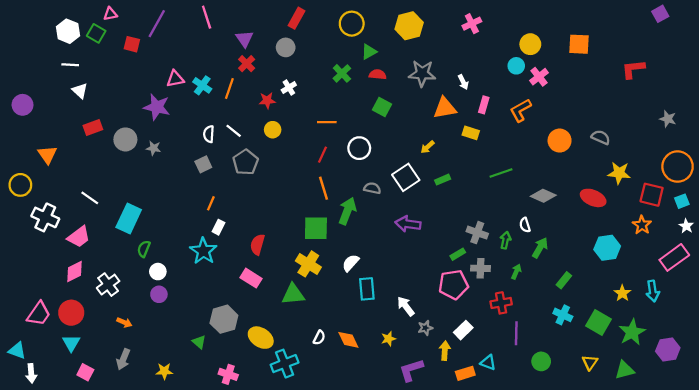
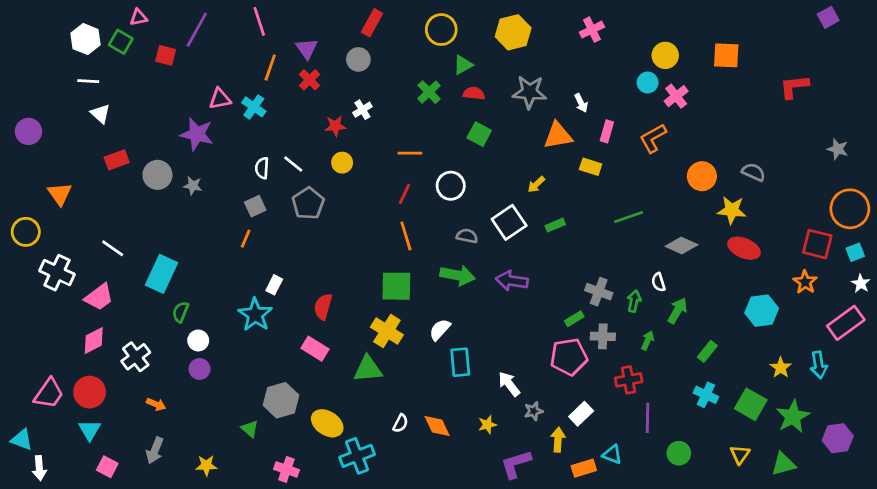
orange line: (229, 89) -> (270, 68), moved
yellow star: (619, 173) -> (732, 210), moved
orange line: (211, 203) -> (246, 239), moved
green arrow: (347, 211) -> (458, 275), moved, turned 80

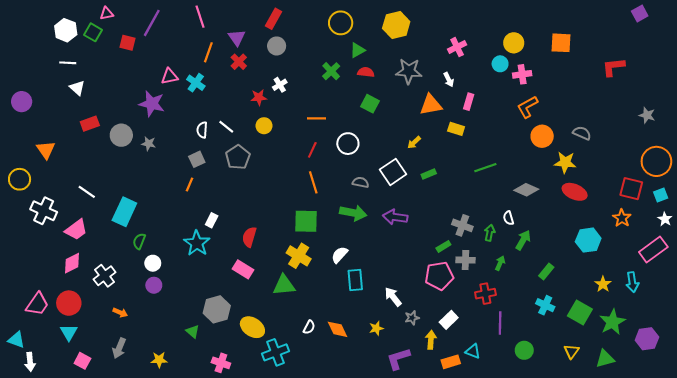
red rectangle: (372, 23) -> (273, 19), moved
pink cross: (592, 30) -> (457, 47), moved
pink cross: (676, 96) -> (522, 74), turned 30
orange L-shape: (653, 138) -> (527, 107), moved

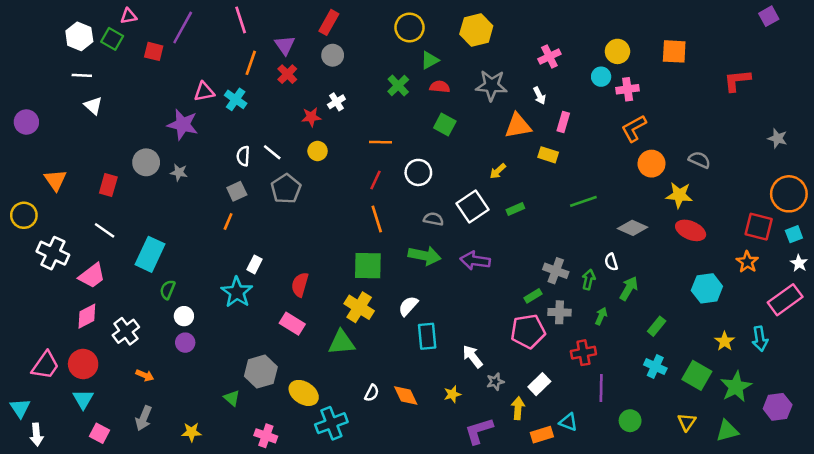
red rectangle: (90, 124) -> (108, 185), moved, turned -54
cyan triangle: (16, 340) -> (20, 408), turned 36

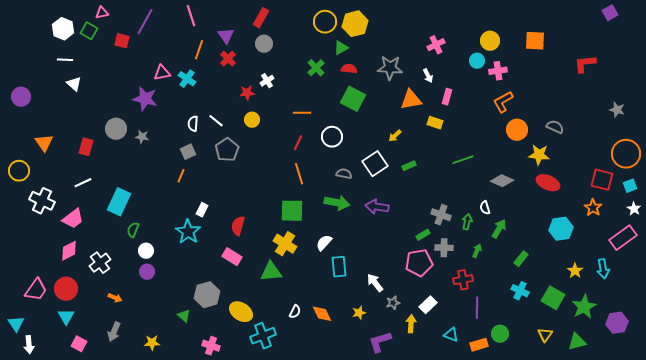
yellow hexagon: (476, 30) -> (355, 24), moved
green square: (445, 125) -> (353, 99), size x1.4
white line: (105, 230) -> (83, 183), turned -60
orange rectangle: (542, 435) -> (479, 345), moved

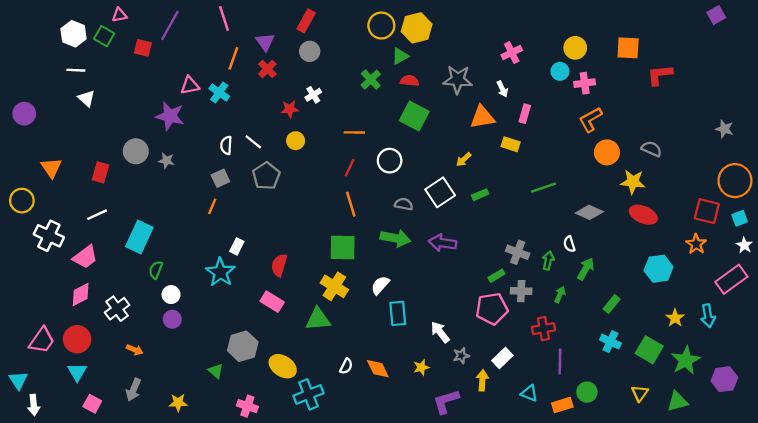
red L-shape: (585, 64) -> (660, 75), moved

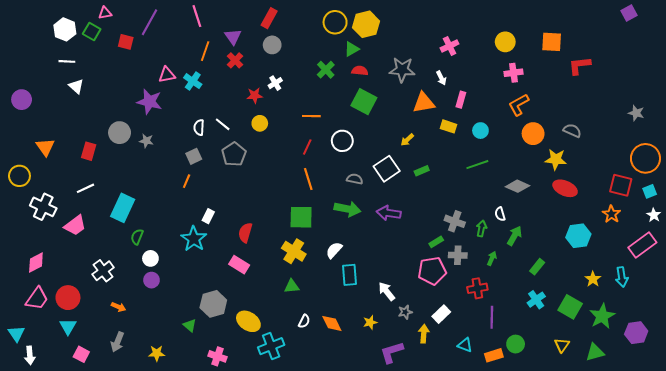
cyan circle: (560, 71) -> (480, 131), moved
pink diamond: (81, 295) -> (36, 263), moved
green triangle: (318, 319) -> (292, 286), moved, size x0.7
cyan cross: (610, 342) -> (536, 300), turned 30

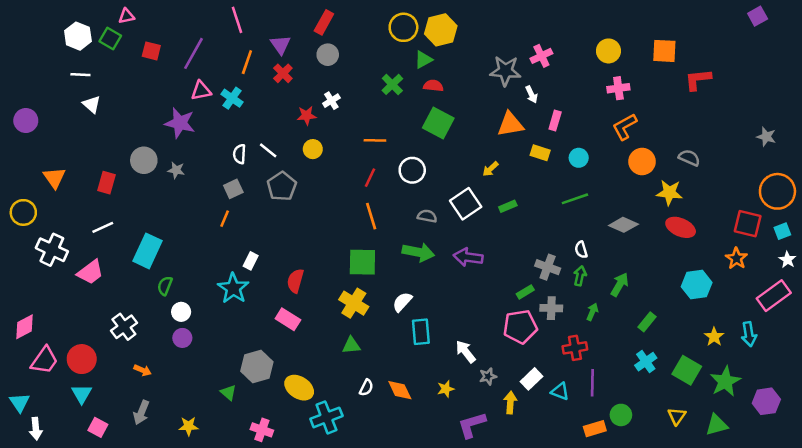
purple line: (149, 22) -> (194, 53), moved
gray star: (402, 70) -> (505, 71), moved
white semicircle: (500, 214) -> (581, 250), moved
pink diamond: (36, 263) -> (25, 327), moved
cyan triangle: (465, 345) -> (560, 391), moved

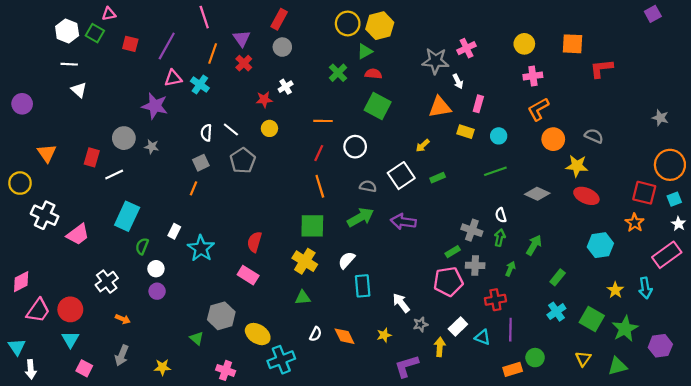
white line: (103, 227) -> (114, 174), moved
green arrow: (418, 252) -> (360, 217), turned -40
white rectangle: (251, 261) -> (174, 231), moved

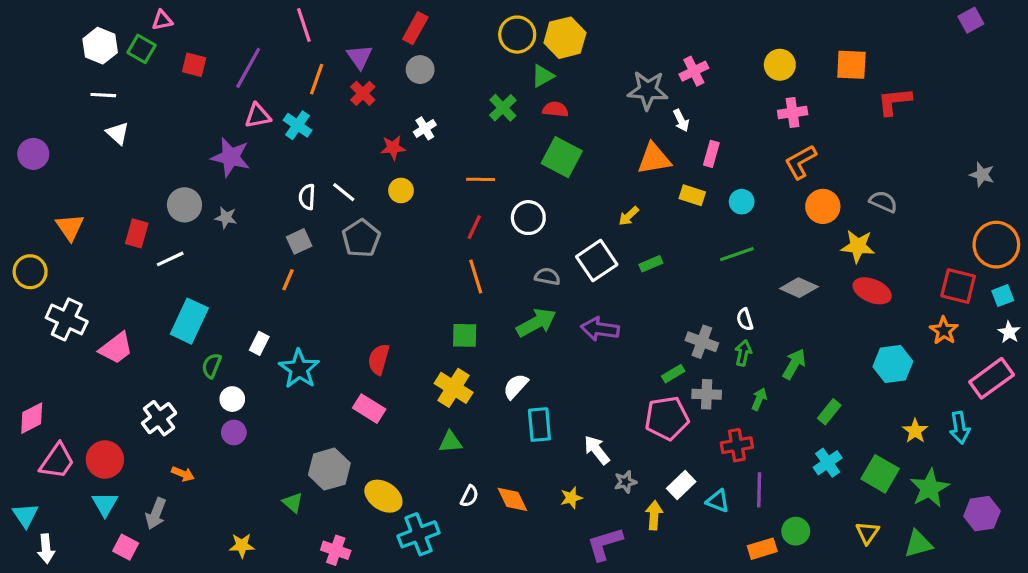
green square: (312, 226) -> (465, 335), size x0.7
gray arrow: (122, 355) -> (156, 514), moved

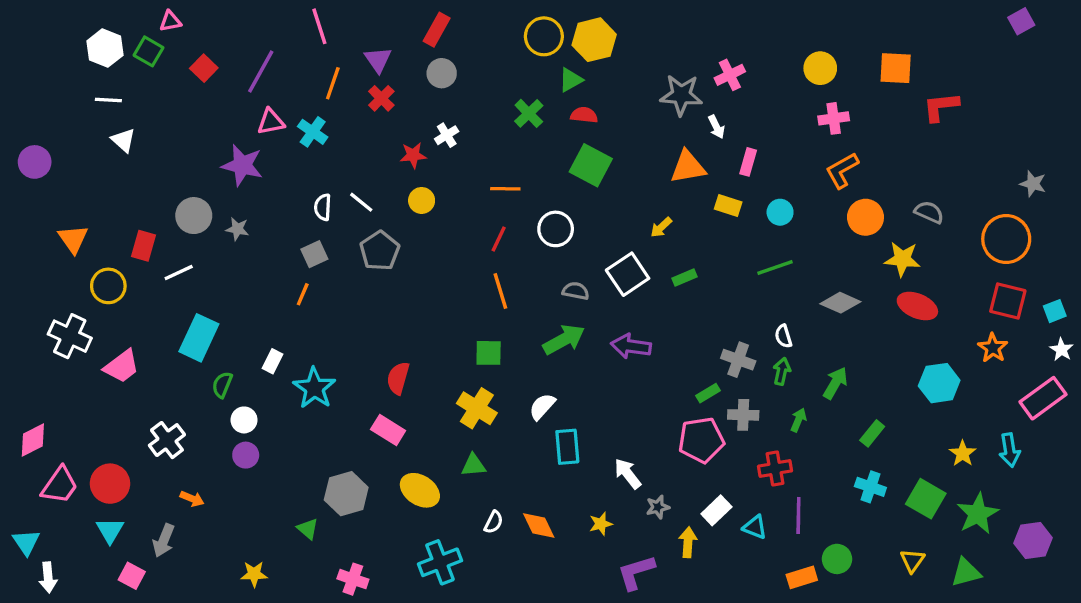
red square: (194, 65) -> (204, 68), turned 30
orange circle: (996, 245) -> (1006, 239), moved
yellow circle: (30, 272) -> (108, 286), moved
cyan cross: (828, 463) -> (870, 487), turned -36
yellow ellipse: (383, 496) -> (420, 490), moved

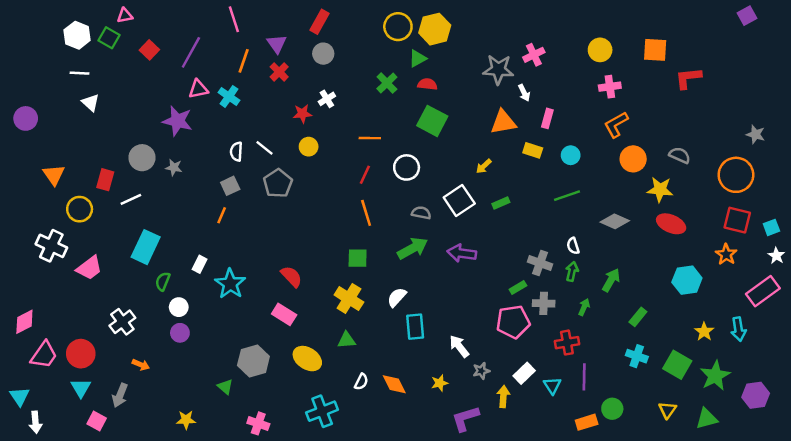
red semicircle: (398, 378) -> (291, 276), turned 120
cyan triangle: (755, 527) -> (552, 385), turned 36

